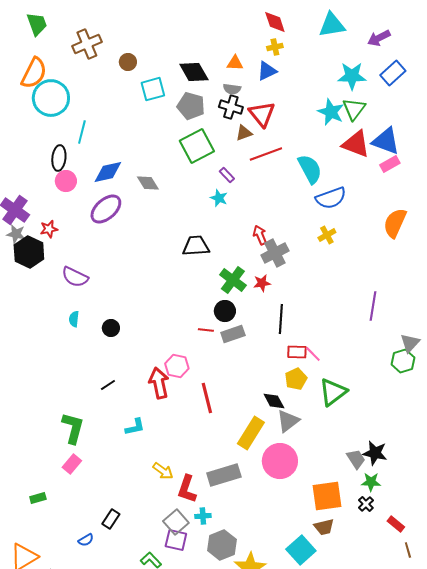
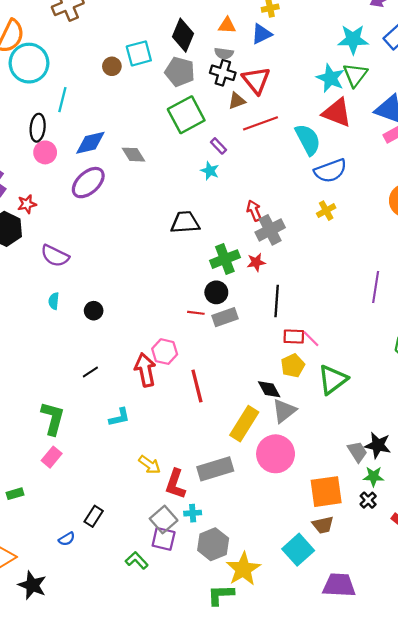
brown circle: (128, 62) -> (112, 66), moved
black diamond: (194, 72) -> (183, 35), turned 52
red triangle: (356, 144) -> (337, 113), moved
green cross: (233, 280) -> (225, 259), turned 32

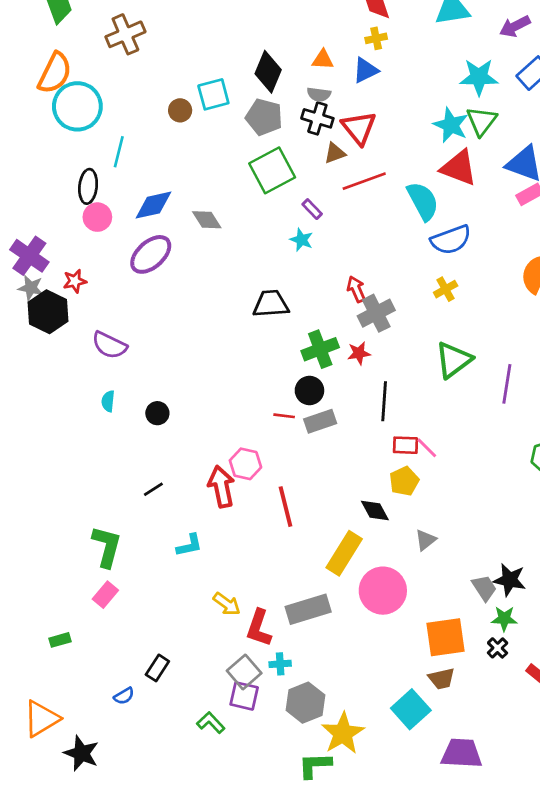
green triangle: (333, 380) -> (454, 360), moved
gray triangle: (284, 411) -> (426, 540), moved, size x0.7

